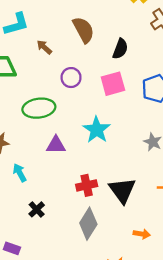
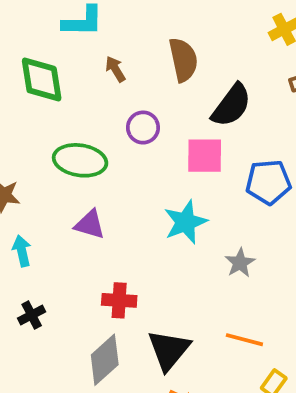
black semicircle: (120, 49) -> (231, 105), size x1.4
cyan star: (97, 130) -> (185, 222), moved
black triangle: (122, 190) -> (169, 350), moved

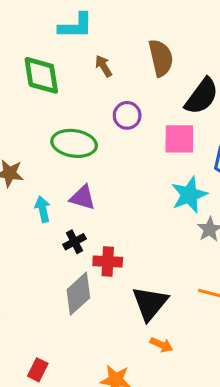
cyan star: (185, 222) -> (189, 195), moved
cyan arrow: (22, 251) -> (43, 209), moved
black cross: (32, 315) -> (74, 242), moved
gray diamond: (105, 360) -> (78, 294), moved

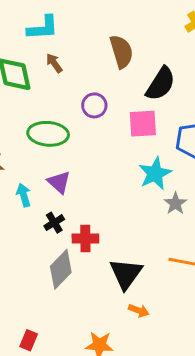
brown arrow: (104, 66) -> (54, 63), moved
purple triangle: (83, 197) -> (59, 182), turned 30

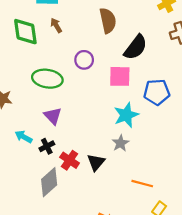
cyan arrow: (24, 195) -> (24, 137), moved, turned -49
gray star: (175, 203) -> (120, 143), moved
red cross: (85, 238) -> (70, 160), turned 30
black triangle: (126, 274) -> (96, 162), moved, size x0.7

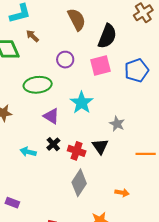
cyan star: (126, 115) -> (82, 103), moved
cyan arrow: (24, 137) -> (28, 152), moved
gray diamond: (49, 182) -> (79, 183), moved

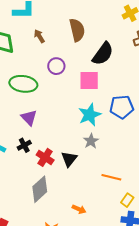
brown arrow: (32, 36) -> (39, 36), moved
blue pentagon: (137, 70) -> (122, 107), moved
cyan star: (82, 103) -> (90, 115), moved

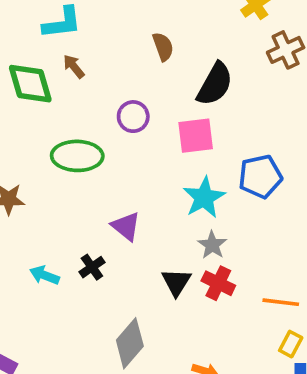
brown semicircle: (77, 30) -> (163, 47), size x0.7
brown arrow: (39, 36) -> (74, 66), moved
purple triangle: (29, 118) -> (126, 226), moved
red cross: (45, 157) -> (218, 283), moved
orange line: (111, 177) -> (281, 302), moved

